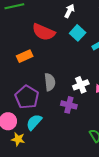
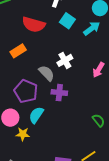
gray semicircle: (50, 82) -> (46, 73), turned -30
white cross: (81, 85) -> (65, 60), moved
purple cross: (69, 105) -> (59, 93), moved

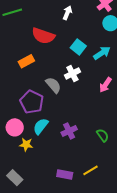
cyan square: (67, 21) -> (78, 47), moved
cyan arrow: (92, 28) -> (102, 53), moved
purple cross: (59, 93) -> (69, 131), moved, turned -35

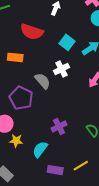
orange rectangle: (26, 61) -> (15, 57), turned 35
cyan semicircle: (41, 126) -> (40, 149), moved

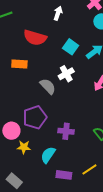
purple pentagon: (21, 98) -> (35, 117), moved, turned 30
purple cross: (59, 127) -> (66, 131), turned 35

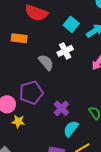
purple cross: (66, 131) -> (61, 108), turned 35
cyan semicircle: (48, 155) -> (71, 129), moved

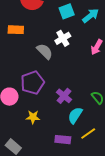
cyan square: (71, 24) -> (67, 11), turned 35
yellow star: (18, 122) -> (33, 117), moved

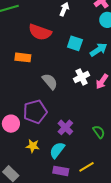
cyan square: (67, 11) -> (75, 43), turned 35
white cross: (63, 38) -> (82, 77), moved
cyan semicircle: (75, 115) -> (57, 150), moved

